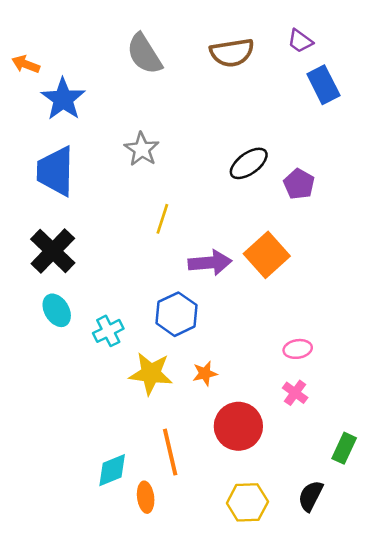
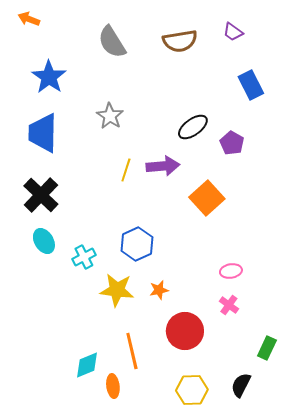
orange arrow: (26, 64) -> (29, 19), moved
blue rectangle: (323, 85) -> (251, 85), moved
purple arrow: (210, 263) -> (163, 166), moved

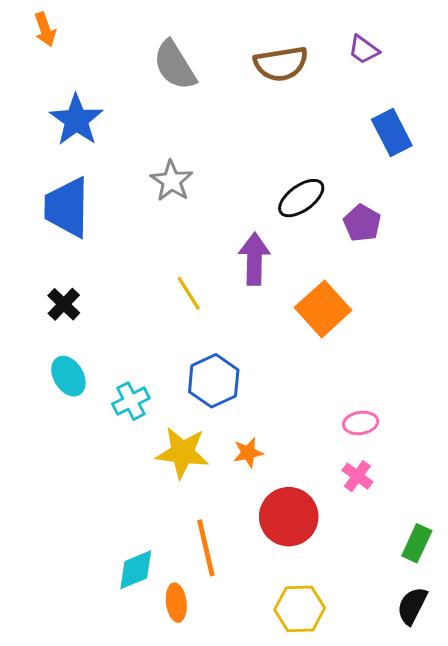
orange arrow: (29, 19) -> (45, 29), turned -130
purple arrow: (163, 166) -> (254, 259), turned -84
yellow line: (126, 170) -> (189, 293), moved, turned -50
black cross: (41, 195) -> (64, 304), size x0.6
black semicircle: (241, 385) -> (412, 606), moved

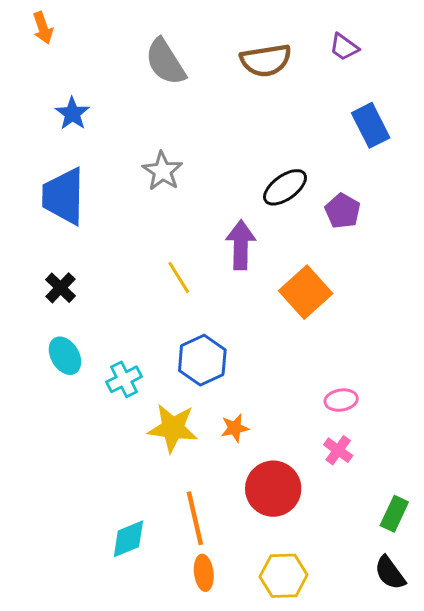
blue star: (76, 120) -> (72, 114), size x0.7
orange ellipse: (176, 603) -> (204, 573), moved
black semicircle: (412, 606) -> (390, 573), turned -63

